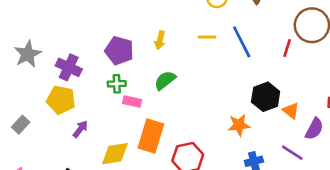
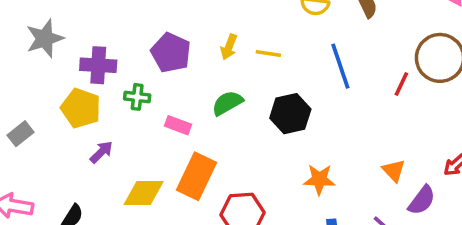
yellow line: (207, 37) -> (268, 53), moved
purple cross: (69, 67) -> (98, 65), turned -30
green cross: (117, 84) -> (137, 97), moved
black hexagon: (266, 97) -> (290, 114), moved

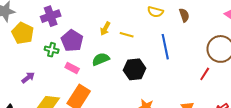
purple pentagon: (171, 53) -> (72, 41), moved
purple cross: (98, 65) -> (51, 16), moved, turned -30
red line: (401, 84) -> (205, 74), moved
yellow pentagon: (81, 108) -> (23, 33), moved

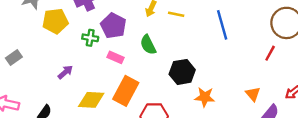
yellow pentagon: (23, 33) -> (55, 21), turned -30
green semicircle: (101, 59) -> (148, 45), turned -90
black hexagon: (135, 69) -> (182, 72), moved

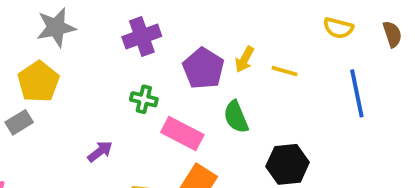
yellow pentagon: (55, 21) -> (38, 82), moved, turned -30
purple pentagon: (113, 26) -> (203, 68), moved
pink rectangle: (116, 57) -> (182, 133), size x1.5

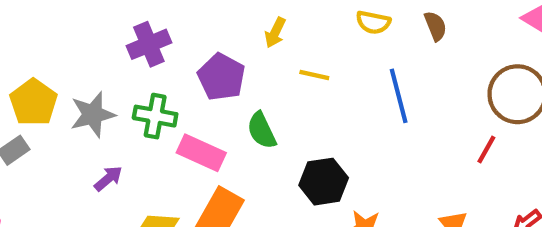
gray star: (56, 27) -> (93, 114), moved
yellow arrow: (245, 59) -> (275, 32), moved
green cross: (144, 99) -> (155, 116), size x1.4

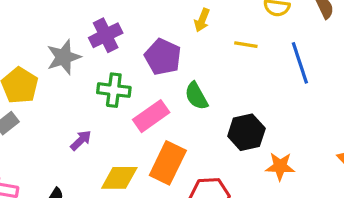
yellow line: (314, 75) -> (246, 45), moved
gray star: (93, 114) -> (64, 57), moved
pink rectangle: (201, 153) -> (151, 116), turned -56

